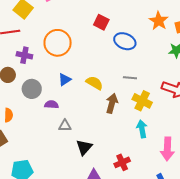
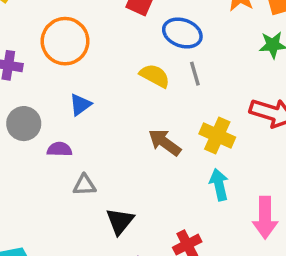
gray line: (130, 78) -> (195, 74), moved, turned 72
yellow semicircle: (94, 83) -> (155, 76), moved
brown arrow: (112, 103) -> (165, 142), turned -66

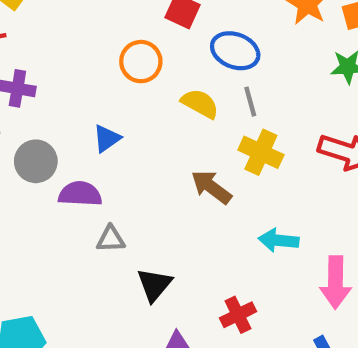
orange circle: (65, 41) -> (141, 62), moved, size x0.7
yellow cross: (217, 136) -> (261, 152), moved
purple semicircle: (60, 149) -> (80, 194), size x1.4
cyan arrow: (219, 185) -> (279, 240), turned -72

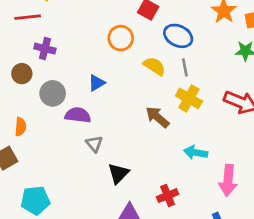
gray triangle: (111, 239) -> (94, 144), turned 48

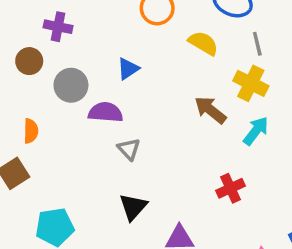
gray line: (185, 67) -> (257, 44), moved
cyan arrow: (196, 152) -> (256, 131), moved, turned 120
black triangle: (118, 173) -> (133, 207), moved
red cross: (168, 196) -> (230, 188), moved

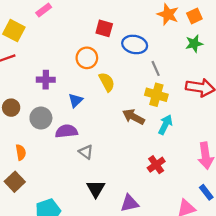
purple cross: (58, 27) -> (46, 80), moved
yellow semicircle: (203, 43) -> (107, 82), moved, turned 42

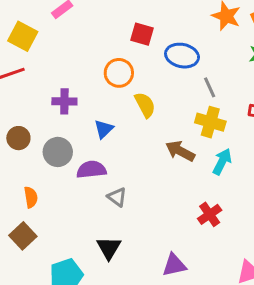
black triangle: (96, 189) -> (109, 248), moved

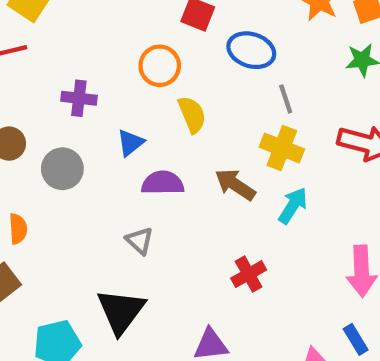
purple semicircle: (91, 170) -> (163, 183), moved
red cross: (210, 214) -> (249, 274), moved
black triangle: (109, 248) -> (121, 311), size x1.4

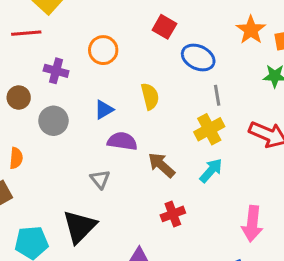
orange circle: (160, 66) -> (103, 50), moved
purple cross: (79, 98) -> (56, 71), moved
yellow cross: (282, 148) -> (209, 129), turned 32
brown arrow: (235, 185) -> (161, 165), moved

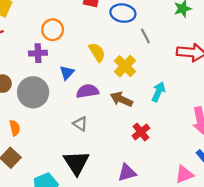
purple cross: (56, 71) -> (38, 53), moved
gray circle: (53, 121) -> (33, 92), size x1.4
yellow cross: (209, 129) -> (125, 66), moved

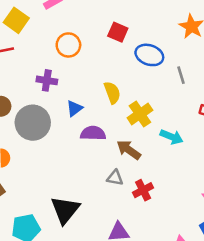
orange circle: (53, 30) -> (68, 45), moved
gray line: (145, 36) -> (181, 75), moved
cyan arrow: (158, 92) -> (172, 137), moved, turned 78
gray triangle: (80, 124) -> (115, 178), moved, turned -35

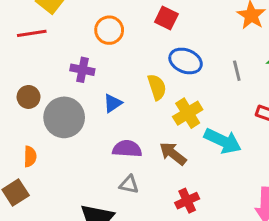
blue ellipse: (149, 55) -> (186, 61), moved
purple semicircle: (93, 133) -> (127, 149), moved
cyan arrow: (172, 137) -> (223, 141), size x1.4
gray triangle: (115, 178) -> (129, 185), moved

